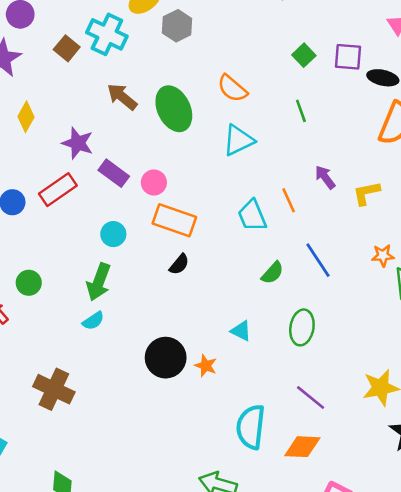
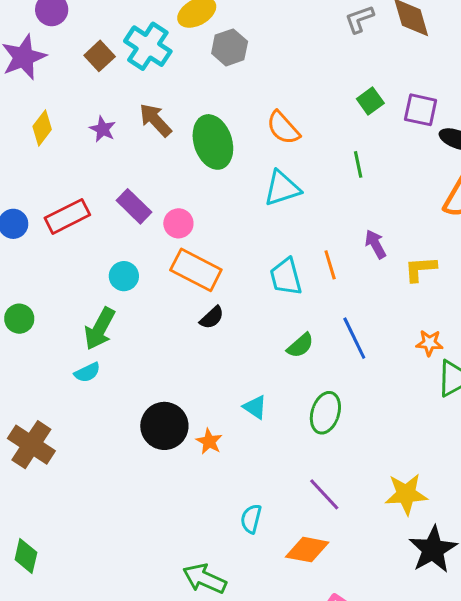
purple star: (78, 143) -> (103, 129), moved, size x0.7
black semicircle: (179, 264) -> (212, 318), moved
cyan semicircle: (251, 427) -> (251, 519), size x0.6

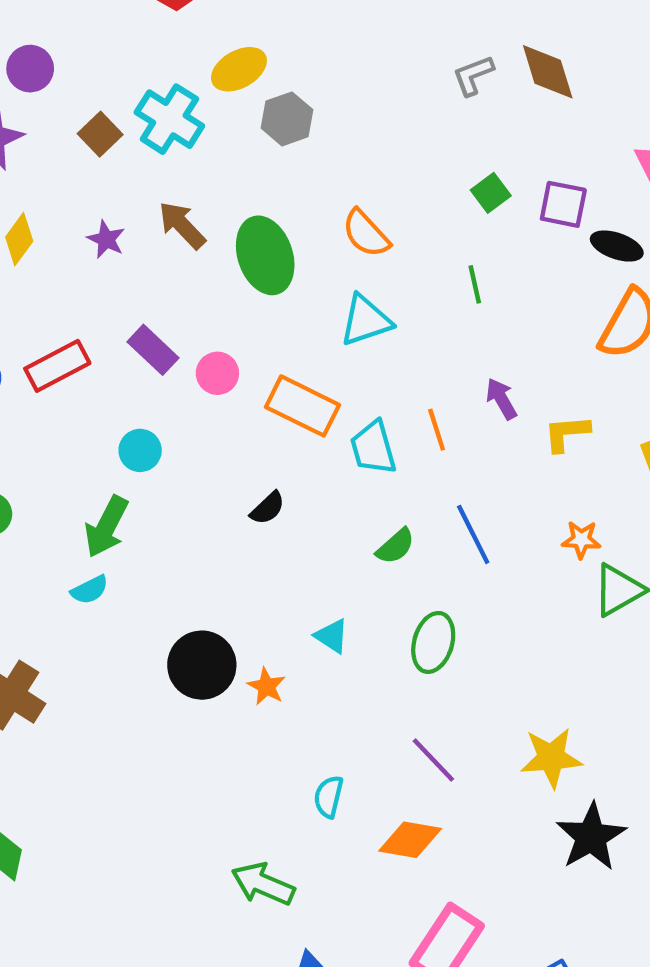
orange rectangle: (196, 270) -> (302, 406), moved

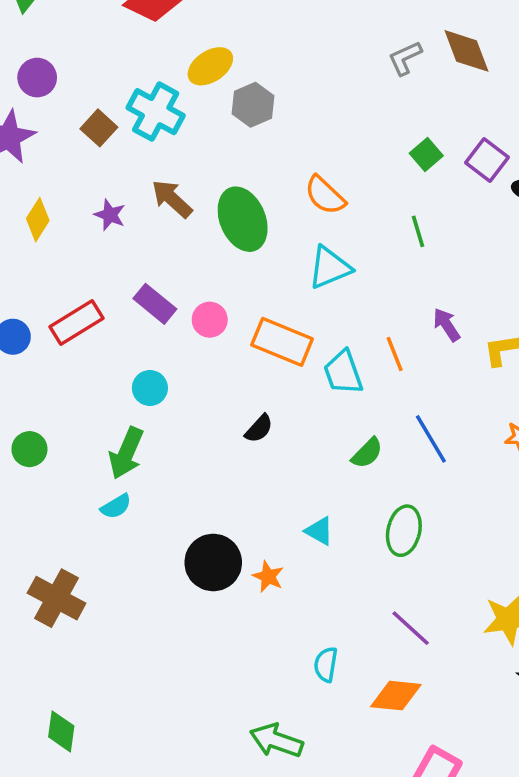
purple square: (563, 204) -> (487, 160), turned 30

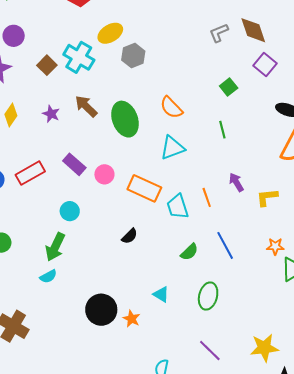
purple square: (487, 160) -> (265, 64), moved

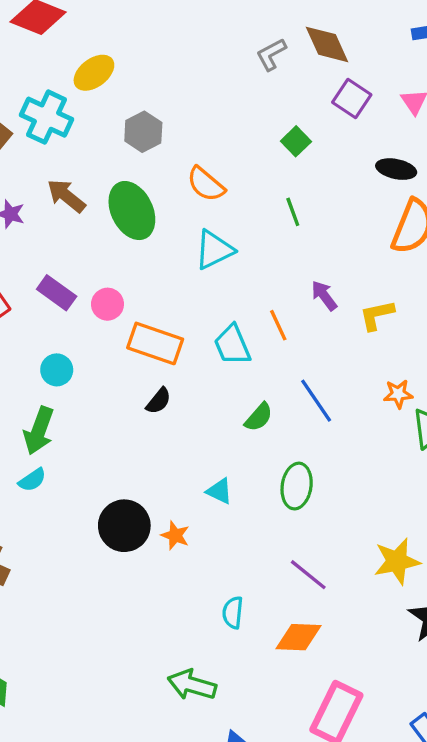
gray hexagon: (133, 56) -> (143, 132), moved
orange rectangle: (144, 188) -> (155, 343), moved

